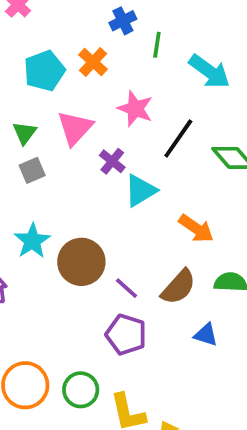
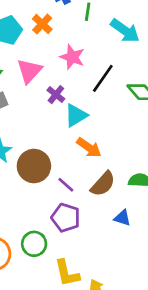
orange arrow: (196, 228) -> (89, 148), moved
green circle: (81, 390) -> (34, 244), moved

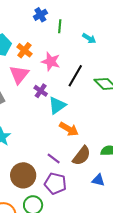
orange cross: (42, 24) -> (24, 50), moved
cyan arrow: (125, 31) -> (89, 38), size x0.6
brown circle: (34, 166) -> (23, 175), moved

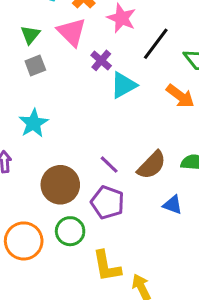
pink triangle: (19, 74) -> (72, 32), turned -30
orange arrow: (69, 129) -> (180, 96), moved

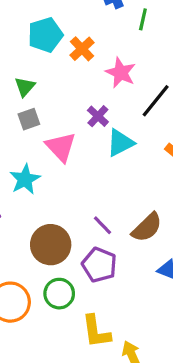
pink triangle: (72, 32) -> (61, 147), moved

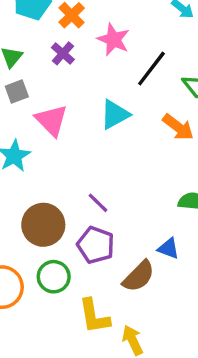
purple cross: (98, 116) -> (63, 53), moved
brown semicircle: (147, 227) -> (139, 276), moved

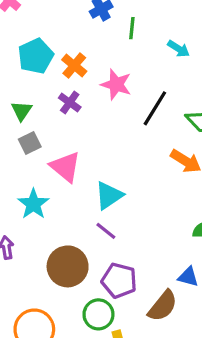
cyan triangle: (115, 114) -> (109, 195), moved
purple line: (98, 203) -> (106, 231), moved
green circle: (54, 277) -> (98, 314), moved

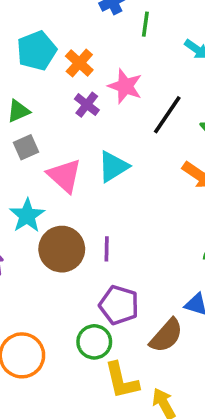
purple cross: (70, 102) -> (87, 105), moved
green triangle: (22, 111) -> (18, 111), turned 30
cyan triangle: (109, 195) -> (113, 167), moved
purple line: (106, 231) -> (107, 249), turned 50
brown circle: (68, 266) -> (62, 249), moved

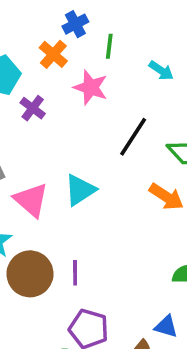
orange cross: (79, 63) -> (53, 54), moved
pink star: (125, 86) -> (91, 87), moved
purple cross: (87, 105) -> (33, 108), moved

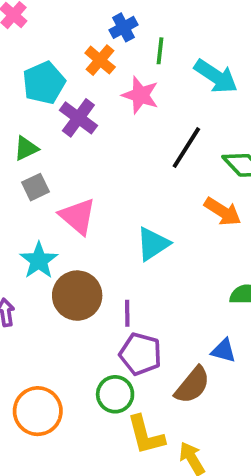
cyan arrow: (161, 70) -> (216, 76), size x1.6
purple cross: (33, 108) -> (78, 118), size x1.4
cyan triangle: (80, 190) -> (153, 244), moved
purple line: (75, 273) -> (127, 313), moved

